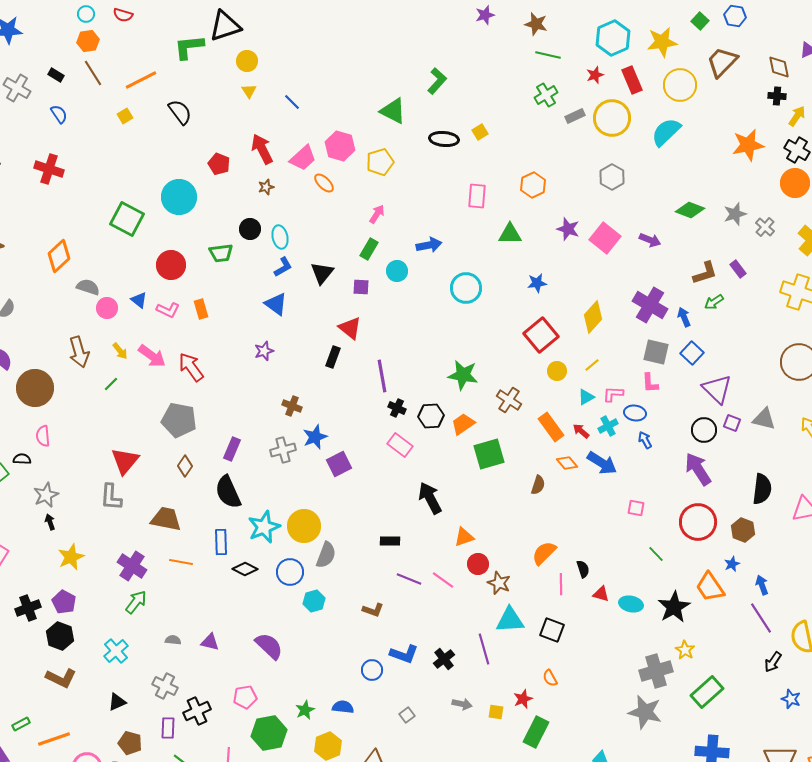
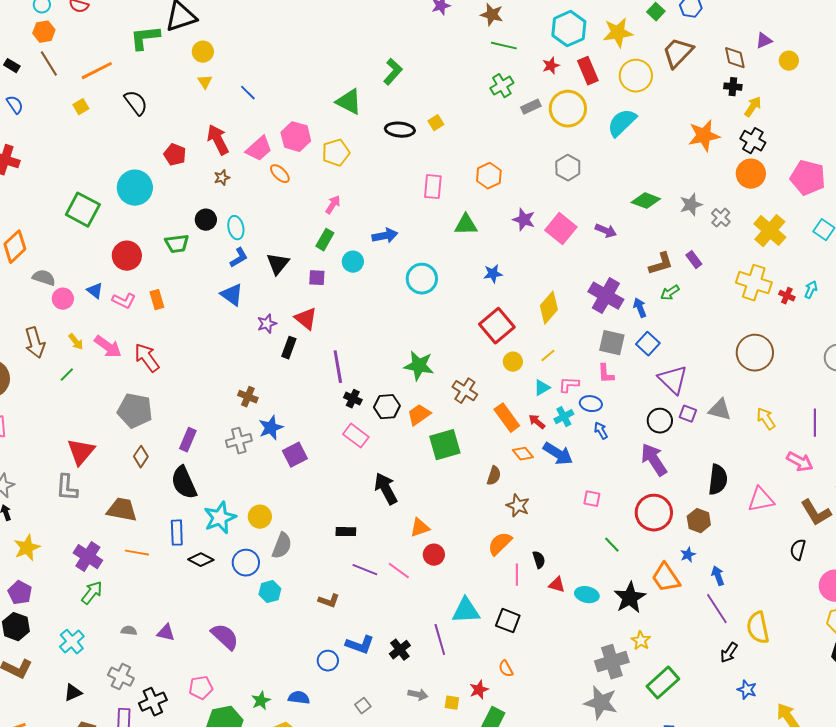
purple star: (264, 351) -> (267, 324), moved
yellow circle: (304, 526) -> (260, 517), size x0.7
brown star: (499, 583) -> (518, 506), moved

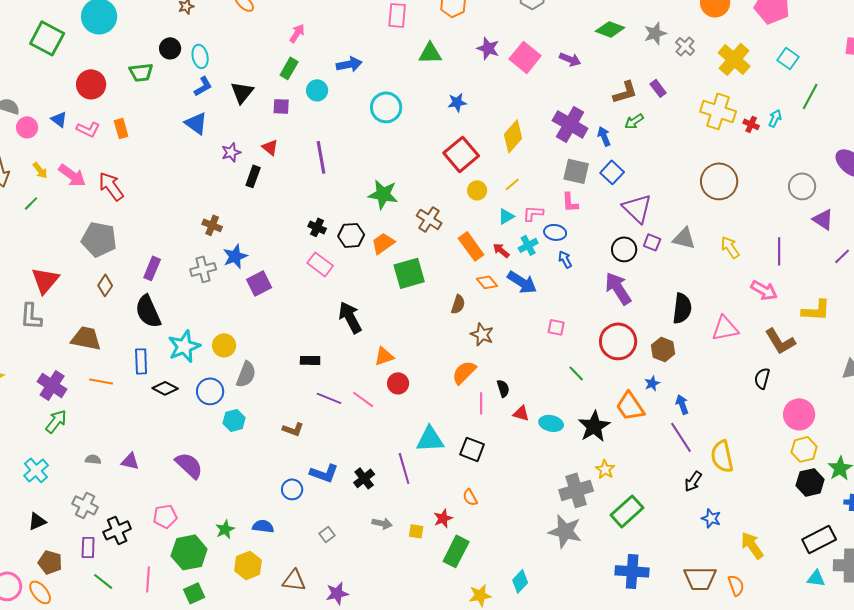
red triangle: (306, 319) -> (270, 147), size x0.7
purple line: (338, 367) -> (321, 157), moved

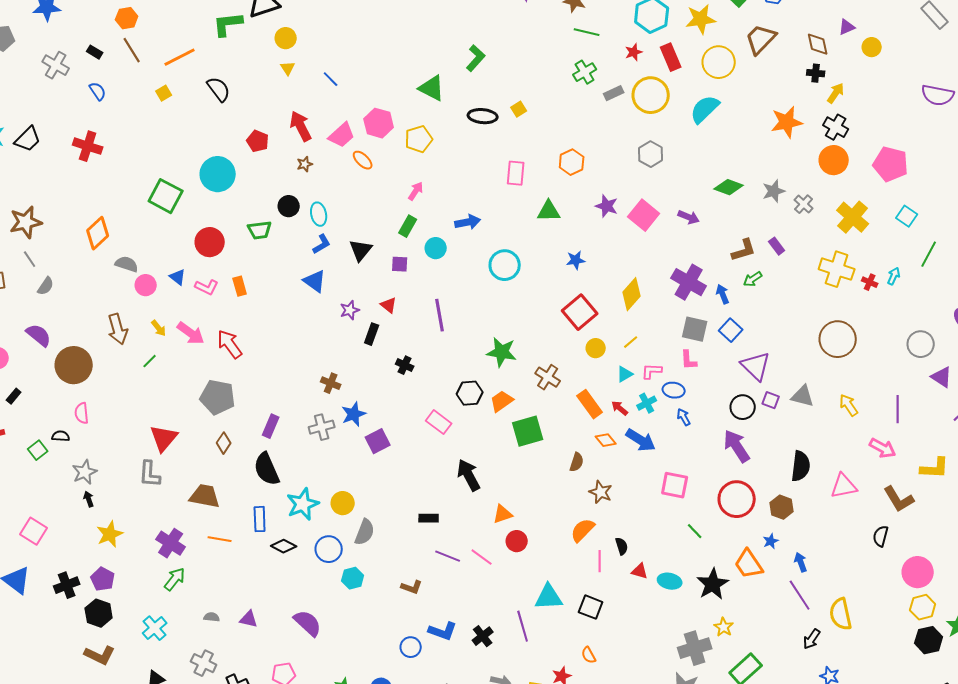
black cross: (317, 227) -> (405, 365), moved
pink square: (556, 327) -> (675, 485), size x1.6

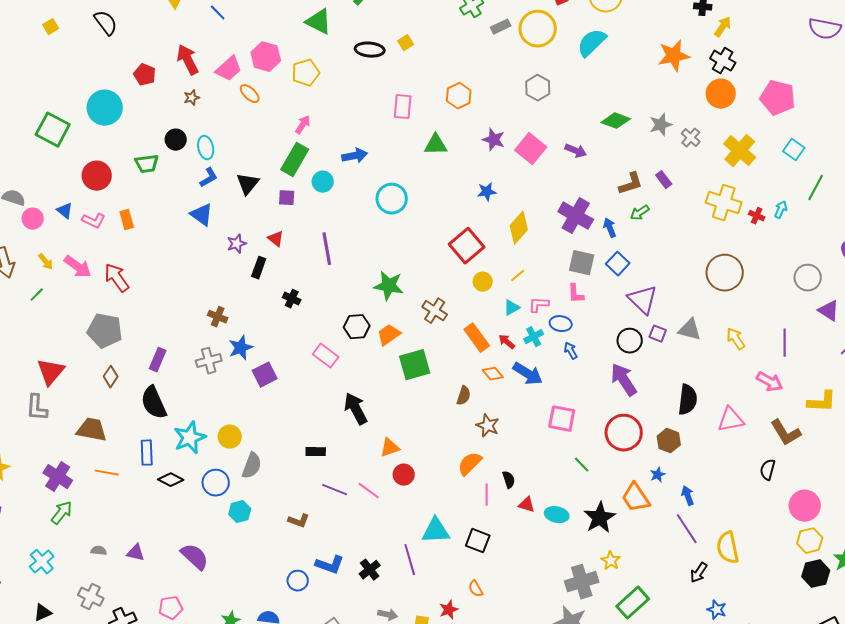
green rectangle: (408, 226) -> (295, 160), size x1.5
blue star: (576, 260) -> (487, 192), moved

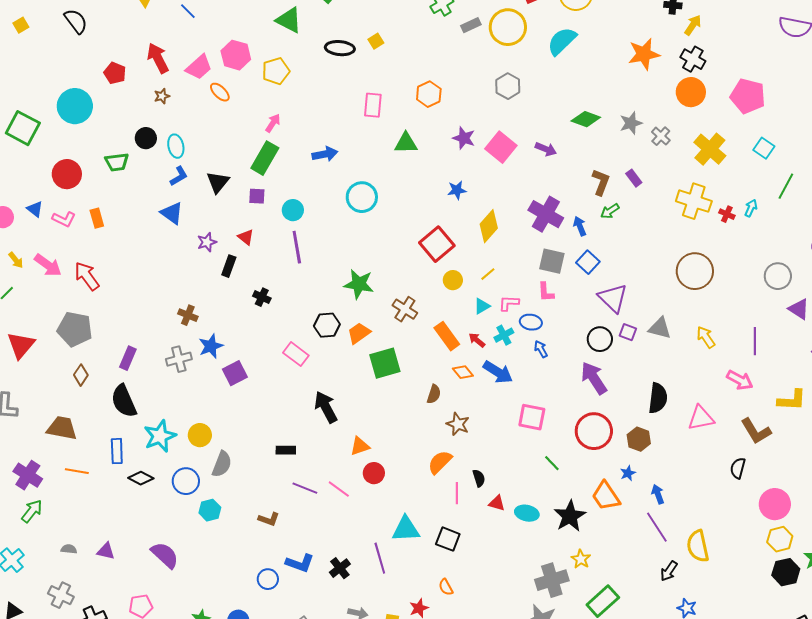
cyan circle: (323, 182) -> (293, 210), moved
brown L-shape: (631, 184) -> (601, 182), turned -52
red triangle: (51, 372) -> (21, 345), moved

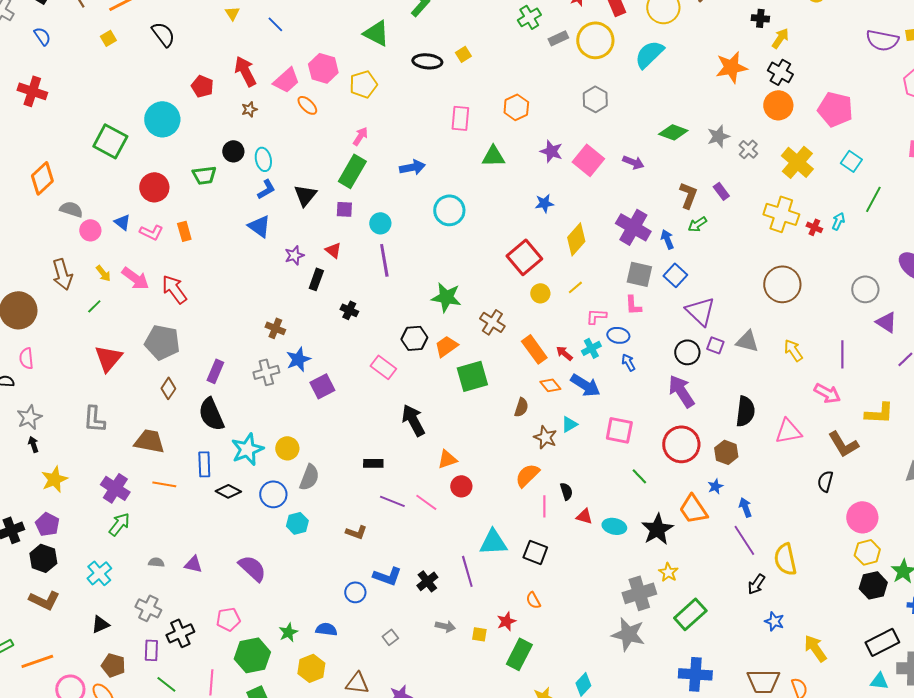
cyan triangle: (482, 306) -> (569, 424), moved

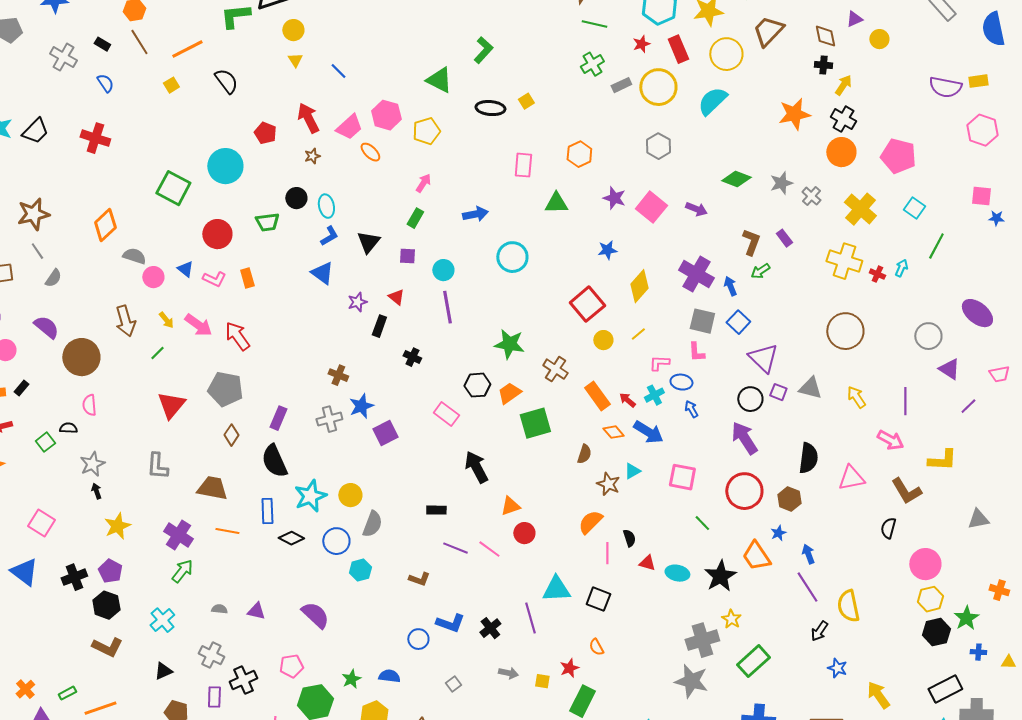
green rectangle: (352, 171) -> (415, 218), size x0.6

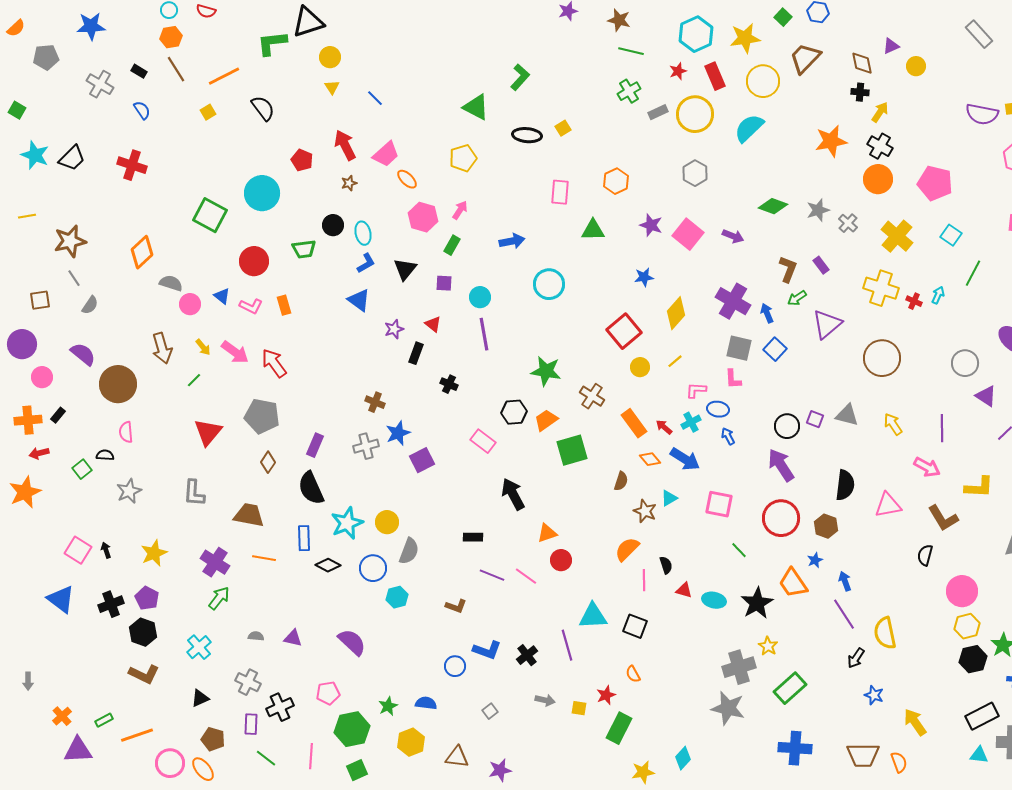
pink hexagon: (386, 115) -> (423, 217), moved
purple triangle: (763, 358) -> (827, 324), moved, turned 36
black arrow: (96, 491) -> (106, 550), moved

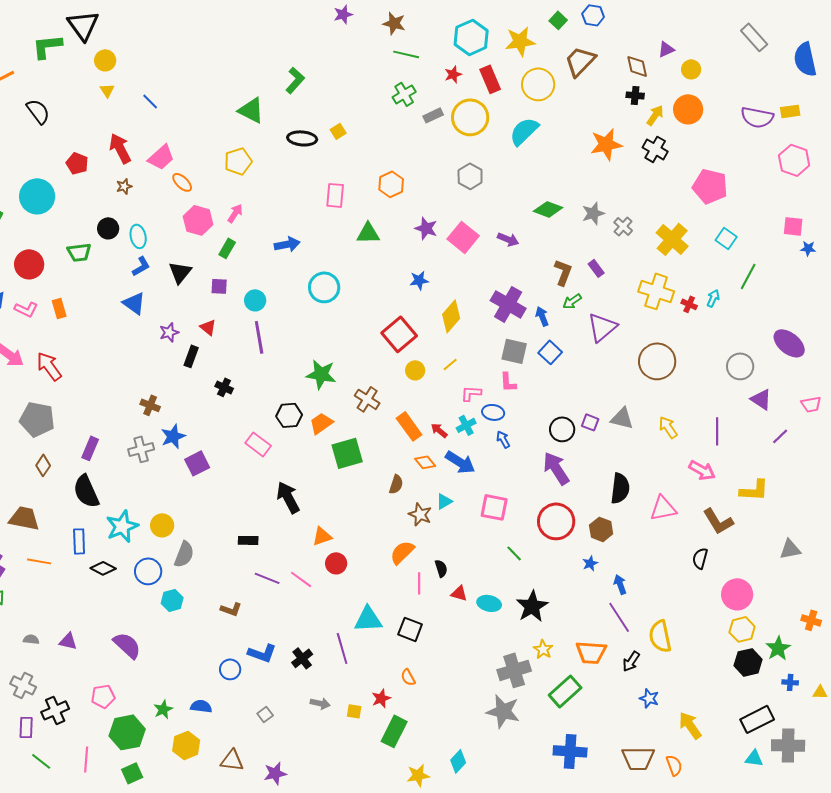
black triangle: (308, 22) -> (83, 25), turned -48
orange circle: (878, 179) -> (688, 109), moved
orange trapezoid: (793, 583) -> (591, 652), moved, turned -52

